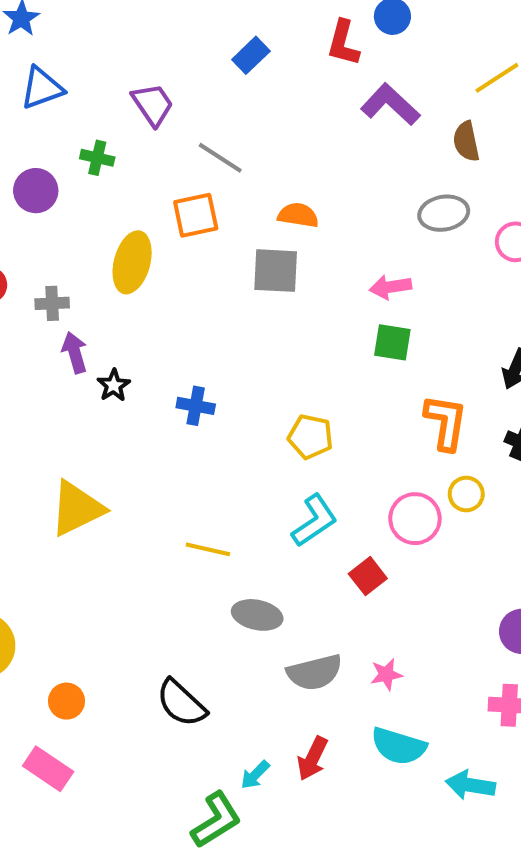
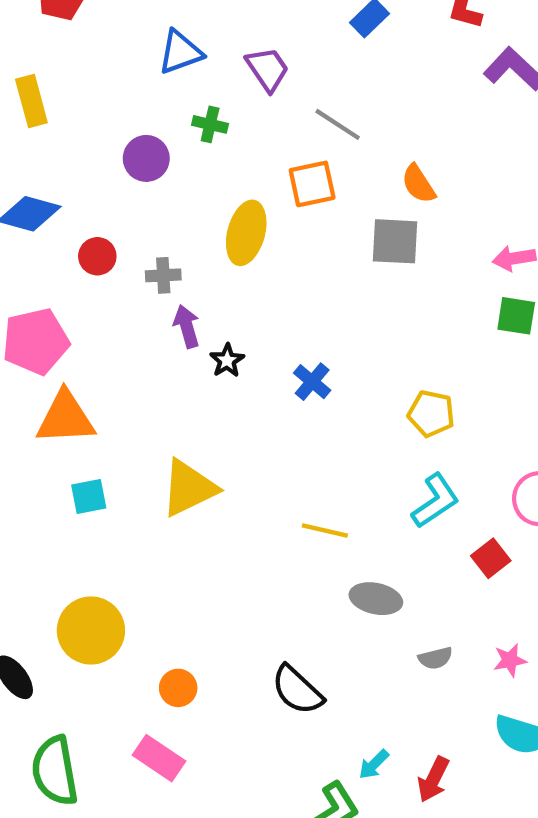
blue triangle: (42, 88) -> (180, 52), moved
orange semicircle: (298, 215) -> (418, 184), turned -132
blue cross: (196, 406) -> (312, 382), turned 30
gray semicircle: (315, 672) -> (435, 658), size x0.6
red arrow: (312, 758) -> (433, 779), moved

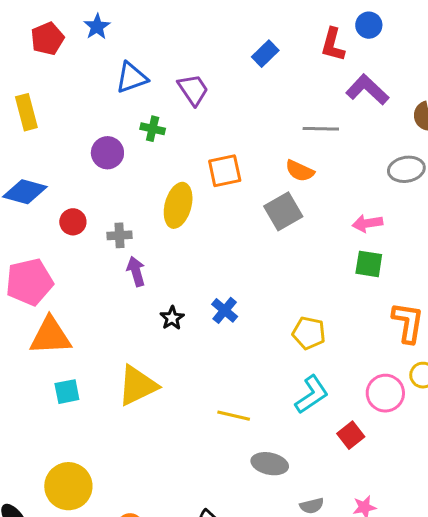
gray line: (338, 124) -> (321, 129), moved, turned -32
orange semicircle: (418, 184) -> (300, 171), turned -32
gray square: (395, 241) -> (283, 211), turned -33
black star: (227, 360) -> (172, 318), moved

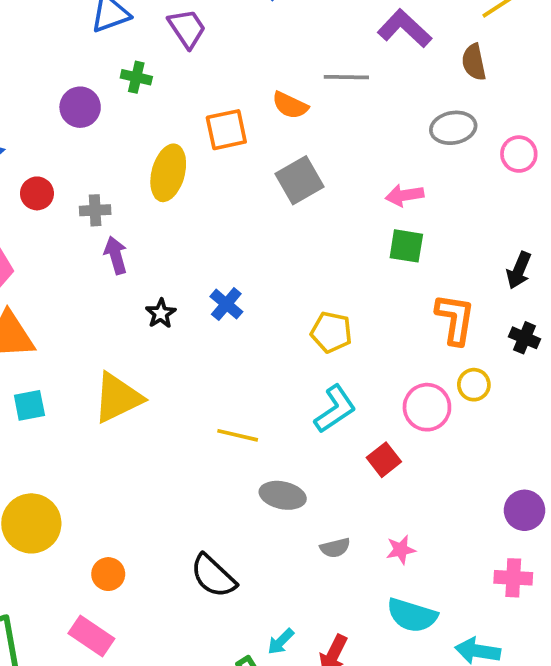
orange semicircle: (300, 171) -> (290, 105), moved

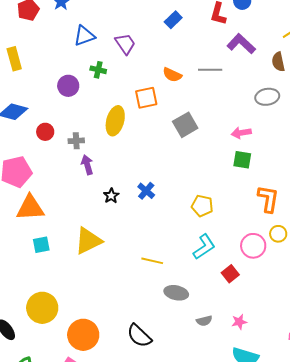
orange semicircle: (290, 105) -> (172, 75), moved
orange circle: (108, 574) -> (83, 335), size x1.8

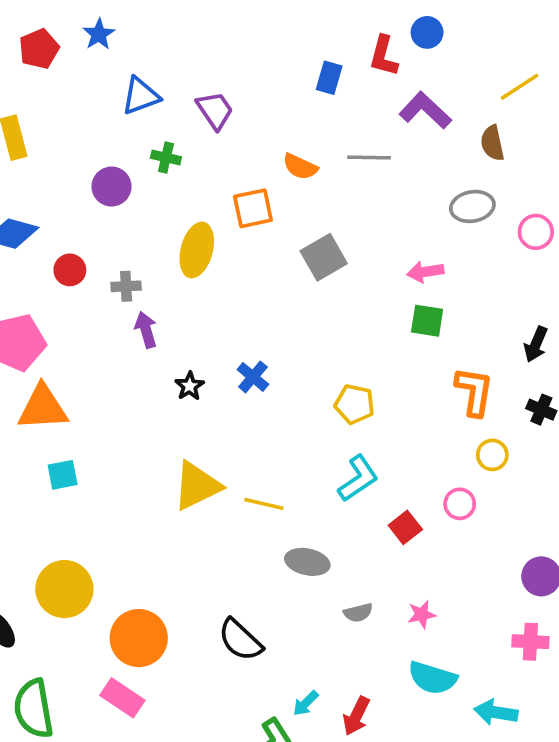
blue rectangle: (173, 20) -> (329, 78), moved, turned -30
yellow triangle: (88, 241) -> (197, 486), moved
pink circle: (253, 246) -> (460, 504), moved, size x0.7

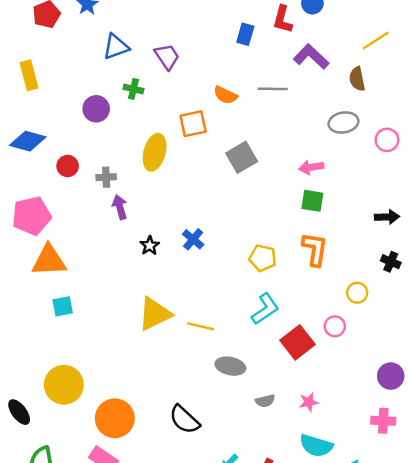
black arrow: (536, 344) -> (387, 217), turned -115
orange L-shape: (474, 391) -> (315, 249), moved
red square: (405, 527) -> (297, 342), size x1.5

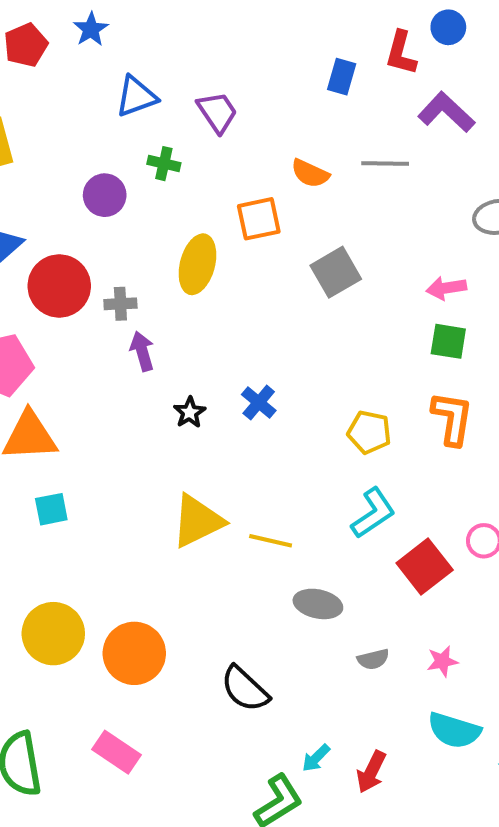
red circle: (68, 166) -> (59, 286), size x1.8
orange circle: (115, 418) -> (134, 653), moved

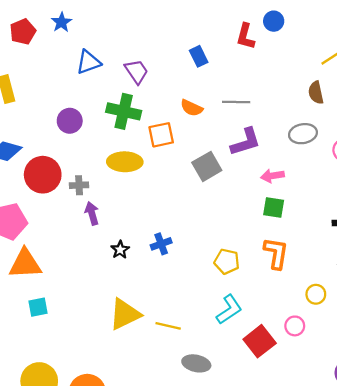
blue rectangle: (342, 77) -> (199, 56), moved, turned -42
purple L-shape: (446, 112) -> (246, 142), moved, turned 120
green cross: (164, 164) -> (124, 111), moved, size x1.8
yellow ellipse: (197, 264) -> (125, 162), turned 76
blue cross: (259, 403) -> (161, 244), turned 30

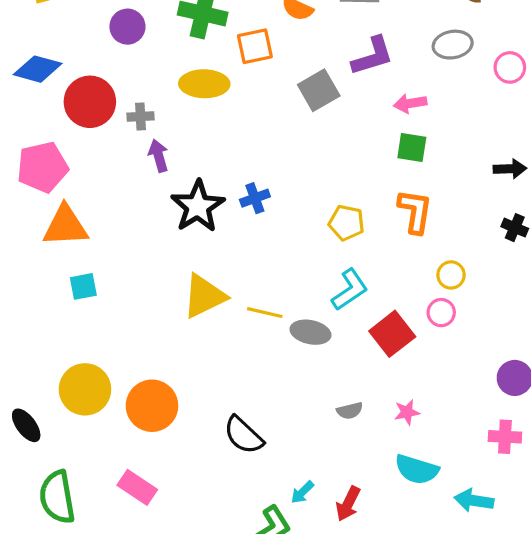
black star: (120, 250) -> (198, 206), size x2.0
yellow circle: (316, 294) -> (451, 275), moved
gray ellipse: (196, 363) -> (310, 332), moved

